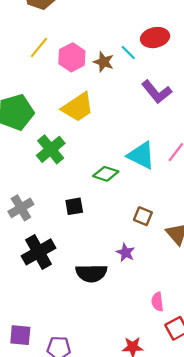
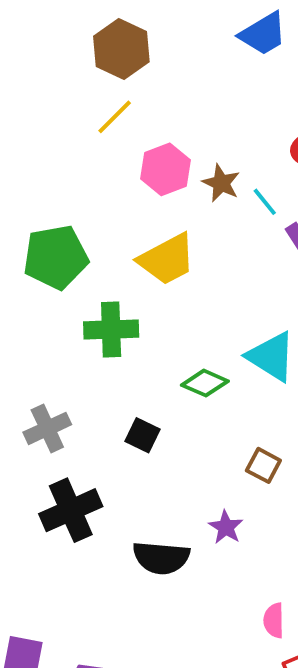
yellow line: (39, 47) -> (115, 117), moved
cyan line: (128, 52) -> (265, 202), moved
green cross: (51, 149) -> (111, 330), turned 32
black square: (74, 206) -> (143, 435), turned 30

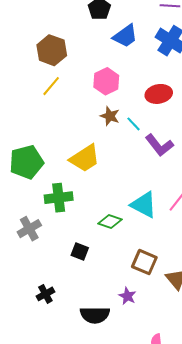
pink hexagon: (166, 169) -> (106, 81), moved
gray cross: (47, 428) -> (29, 229), moved
brown square: (263, 465) -> (144, 262), size x1.4
black cross: (71, 510) -> (45, 294), size x0.6

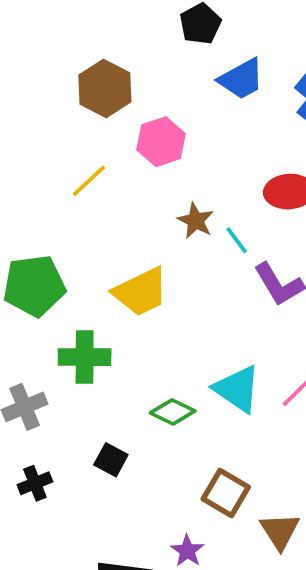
pink hexagon: (106, 81) -> (161, 142), moved
yellow line: (51, 86) -> (89, 181), moved
black cross: (45, 294) -> (35, 483), moved

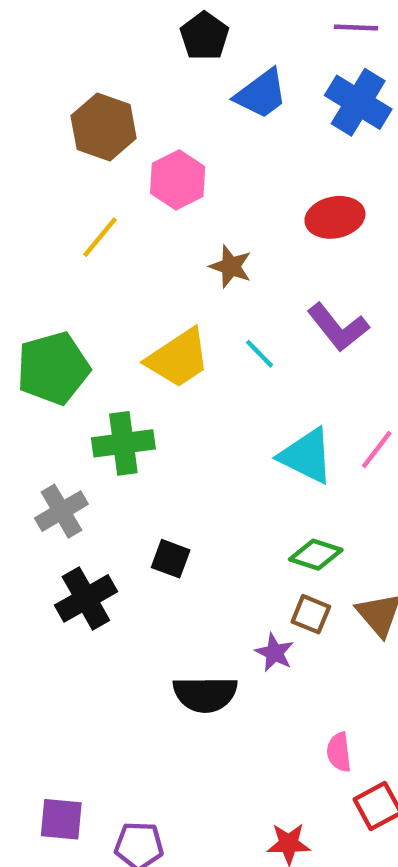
cyan line: (237, 240) -> (260, 354), moved
green diamond: (173, 412) -> (316, 555), moved
black cross: (35, 483) -> (86, 598), size x1.5
brown square: (226, 493) -> (311, 614), moved, size x0.7

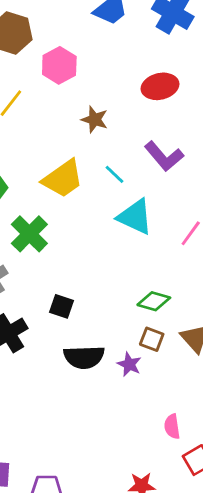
green cross: (123, 443) -> (29, 234), turned -36
cyan triangle: (306, 456) -> (135, 217), moved
black semicircle: (205, 694) -> (84, 357), moved

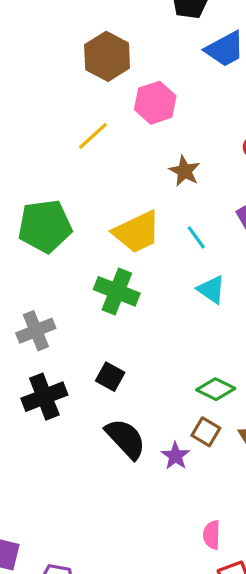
cyan triangle: (135, 217) -> (211, 290), size x0.7
green cross: (29, 234) -> (117, 291), moved, turned -33
black semicircle: (84, 357) -> (126, 439), turned -141

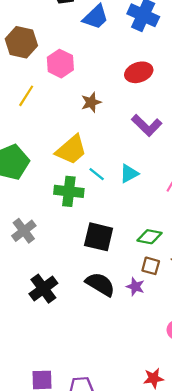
brown star: (185, 171) -> (91, 102), turned -30
cyan line: (196, 237) -> (97, 174), moved
cyan triangle: (211, 290) -> (129, 174), turned -48
black square: (110, 377) -> (99, 237), moved, size x1.6
black cross: (44, 397) -> (43, 289), moved

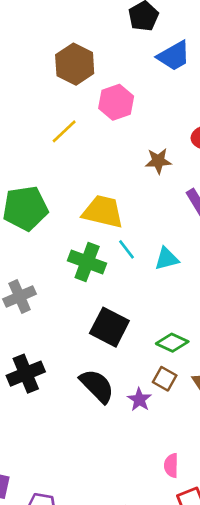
brown star: (91, 102) -> (158, 161), moved
yellow trapezoid: (71, 150) -> (103, 212), turned -140

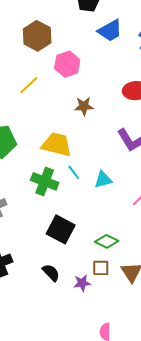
brown star: (158, 161) -> (84, 106), moved
brown square: (165, 379) -> (101, 268), turned -30
black semicircle: (97, 386) -> (51, 273), size x0.7
purple star: (139, 400) -> (82, 283), turned 30

